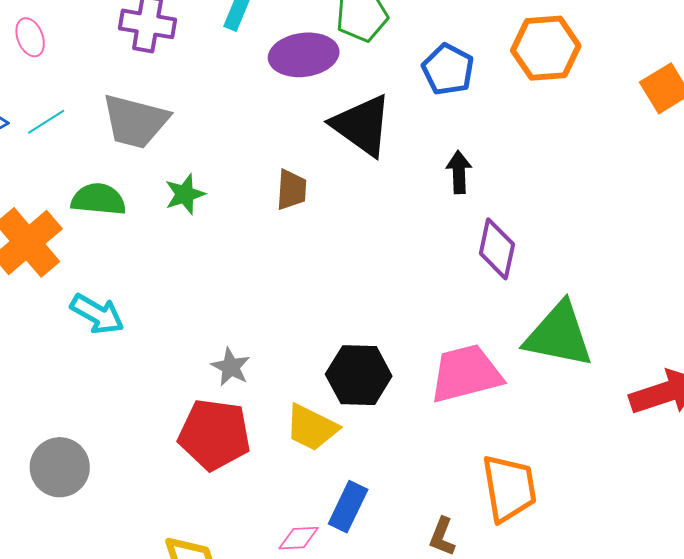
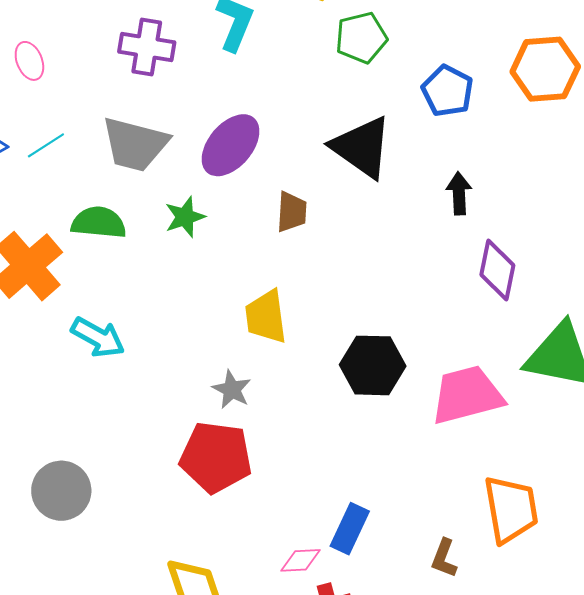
purple ellipse: (304, 55) -> (231, 145), moved, turned -42
black hexagon: (359, 375) -> (373, 365), moved
yellow trapezoid: (312, 428) -> (266, 317), moved, turned 56

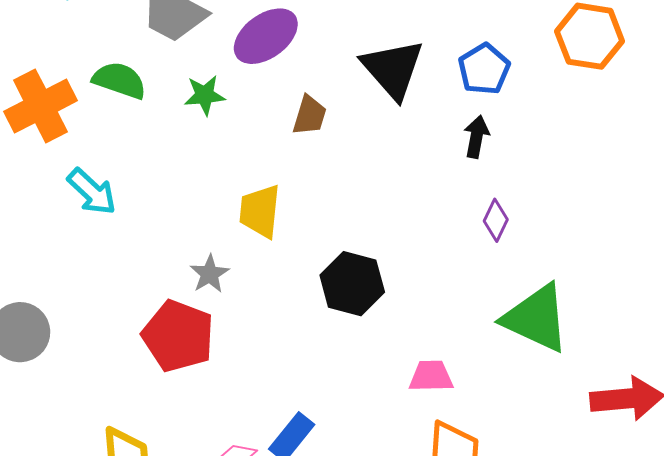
blue pentagon: (447, 91) -> (484, 69), moved
purple diamond: (497, 270) -> (496, 220), size x0.7
pink trapezoid: (467, 395) -> (431, 376), moved, size x0.6

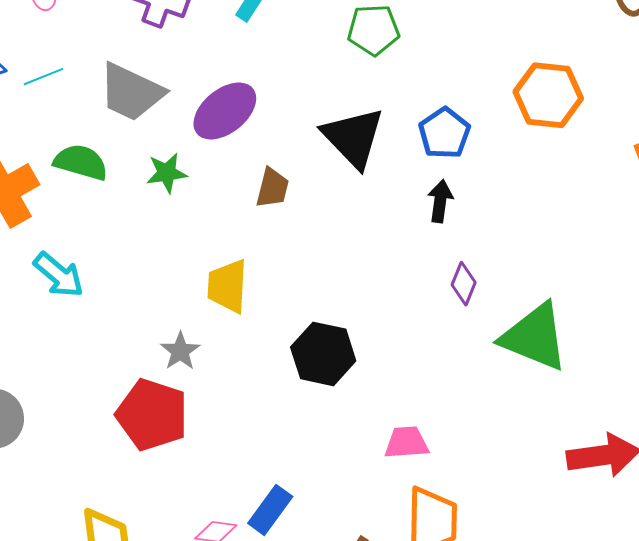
green triangle: (536, 318) -> (535, 337), moved

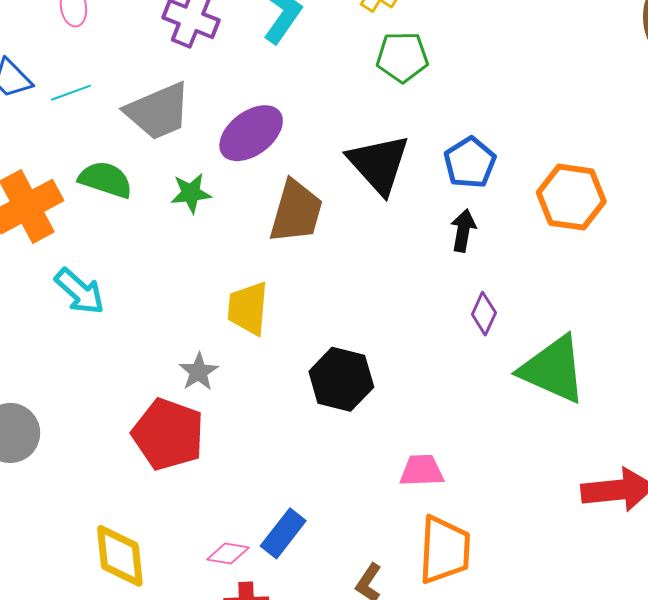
gray trapezoid: (131, 92) -> (158, 111), turned -50
orange hexagon: (548, 95) -> (571, 197), moved
brown trapezoid: (272, 188) -> (296, 212), size x1.6

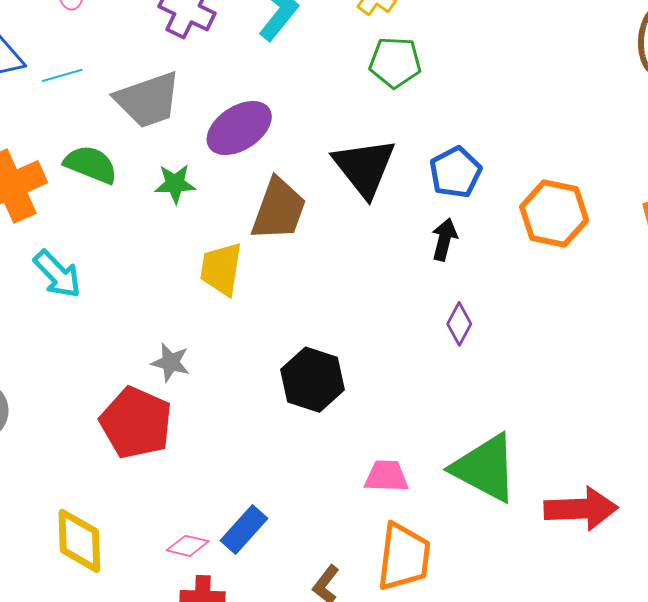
yellow trapezoid: (248, 308) -> (221, 269), moved
green triangle: (553, 369) -> (485, 468), moved
gray star: (199, 372) -> (171, 362), turned -30

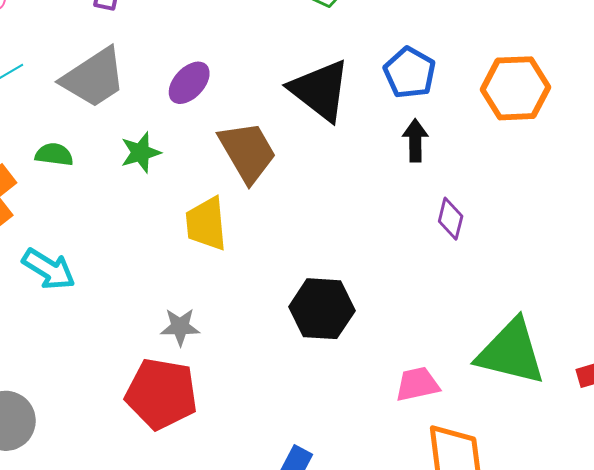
purple ellipse: (239, 128) -> (189, 83), size x0.7
green semicircle: (91, 164) -> (54, 154), size x0.7
brown trapezoid: (279, 209) -> (247, 152), turned -36

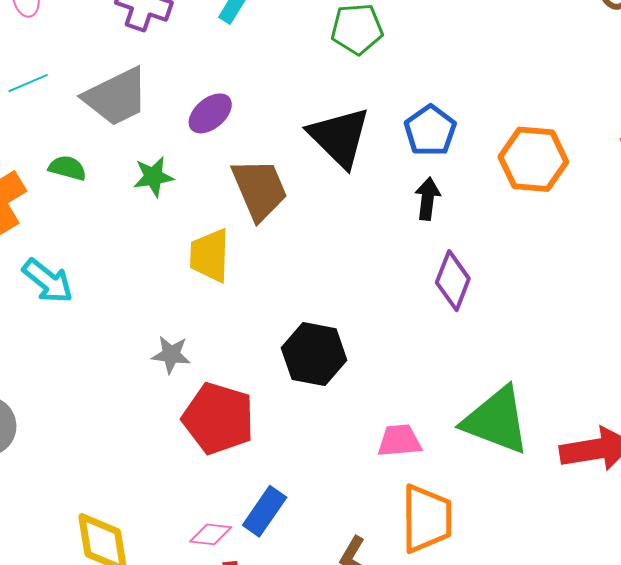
purple diamond: (451, 219) -> (453, 281), size x1.4
red pentagon: (161, 394) -> (218, 418), moved

